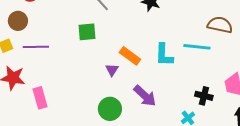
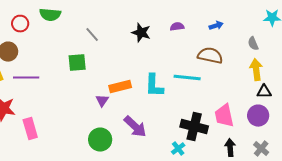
orange rectangle: (130, 56) -> (120, 87), turned -50
black cross: (204, 96) -> (194, 127), size x1.5

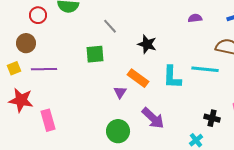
black star: (141, 33) -> (147, 44), moved
orange rectangle: (120, 87) -> (138, 78), turned 50
black cross: (194, 127) -> (212, 118), size x0.6

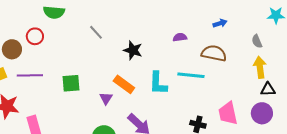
red circle: (38, 15) -> (35, 36), moved
purple semicircle: (195, 18) -> (180, 37), moved
green square: (95, 54) -> (71, 83), moved

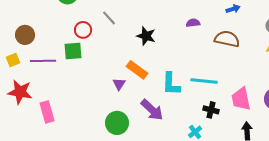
red circle: (35, 36) -> (83, 30), moved
cyan line: (191, 75) -> (204, 81), moved
green square: (71, 83) -> (73, 51), moved
cyan L-shape: (158, 83) -> (171, 84), moved

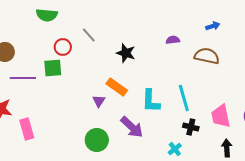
cyan line: (204, 81) -> (184, 98), turned 68

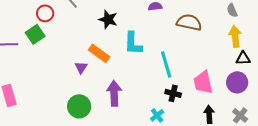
green square: (53, 68) -> (35, 34), turned -30
cyan L-shape: (151, 101) -> (133, 43), moved
purple arrow: (132, 127) -> (114, 93), turned -135

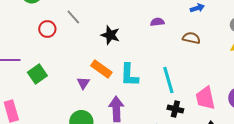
brown semicircle: (189, 22) -> (191, 38), size x0.7
green square: (35, 34) -> (37, 74), moved
cyan L-shape: (133, 43) -> (129, 75), moved

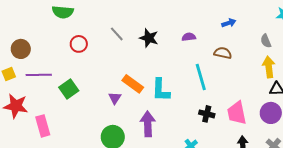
gray line: (73, 17) -> (117, 34), moved
black star: (110, 35) -> (149, 38), moved
cyan line: (168, 80) -> (201, 77), moved
black cross: (175, 109) -> (207, 114), moved

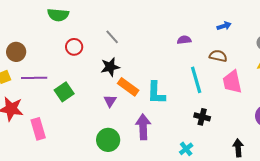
black star: (149, 38) -> (110, 67), moved, turned -30
pink trapezoid: (237, 113) -> (232, 82), moved

